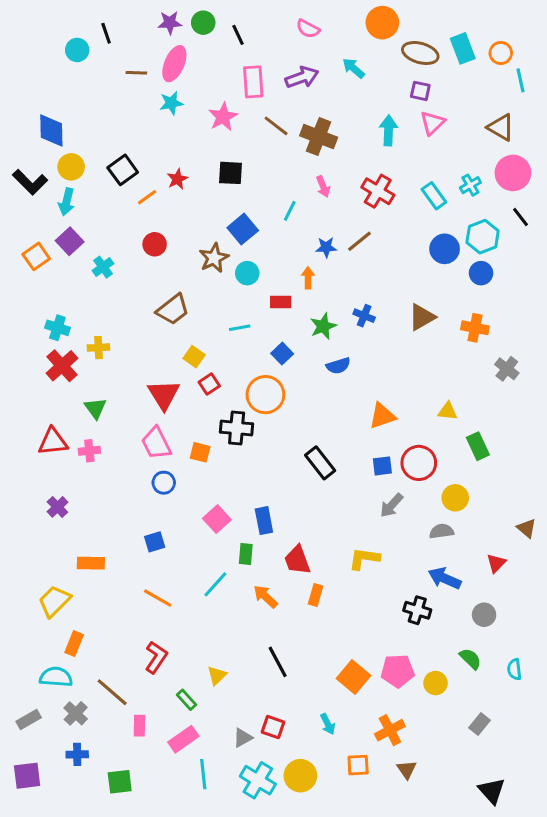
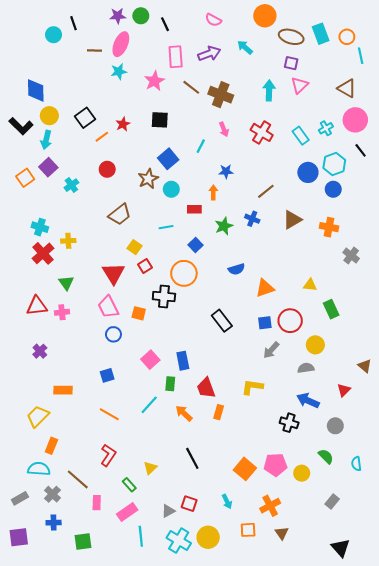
brown line: (360, 241) -> (266, 191), moved
blue semicircle: (338, 366) -> (236, 269), moved

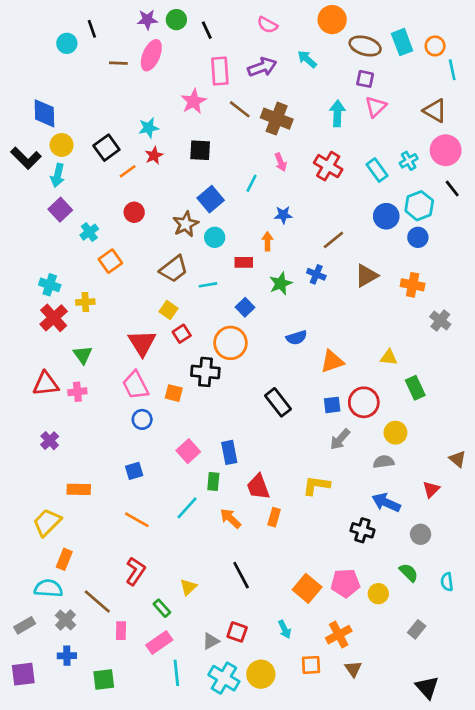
cyan star: (119, 72) -> (149, 128), moved
orange square: (25, 178) -> (110, 261), moved
brown trapezoid: (120, 214) -> (174, 269), moved

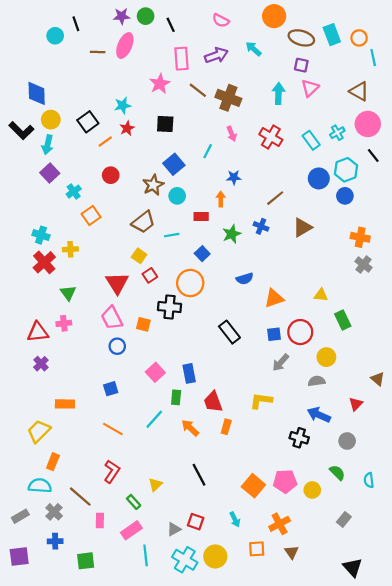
orange cross: (413, 285) -> (360, 237), moved
red triangle: (46, 384) -> (38, 332), moved

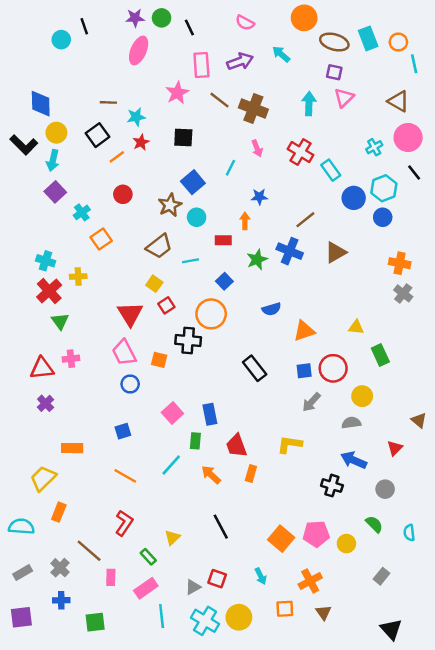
brown line: (98, 52) -> (108, 102), moved
cyan rectangle: (311, 140) -> (331, 170), moved
blue cross: (261, 226) -> (290, 251), size x1.5
green triangle: (68, 293) -> (60, 321), moved
cyan semicircle: (40, 486) -> (21, 527), moved

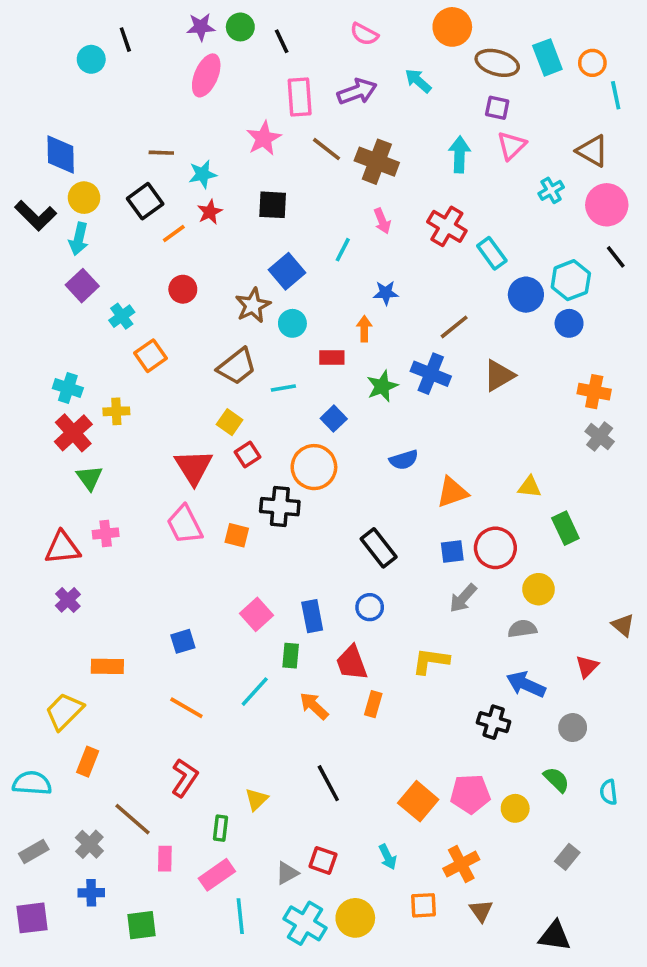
cyan cross: (374, 147) -> (551, 190), moved
blue circle: (130, 384) -> (370, 607), moved
green rectangle: (148, 557) -> (221, 828), turned 49
black triangle: (391, 629) -> (555, 936), moved, turned -40

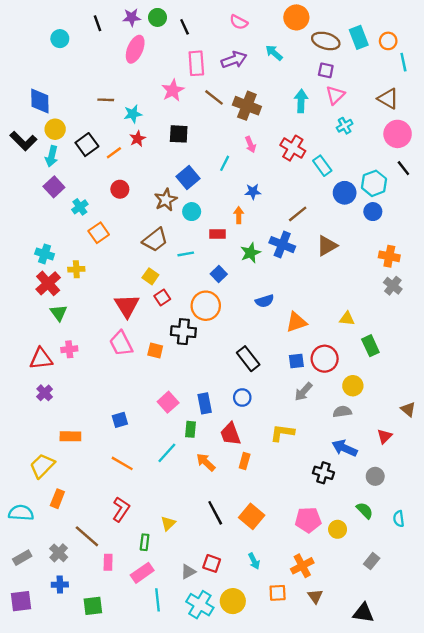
black line: (125, 40) -> (97, 23), moved
cyan cross: (551, 190) -> (345, 126), moved
black square: (145, 201) -> (87, 145), moved
orange square: (418, 801) -> (252, 516), moved

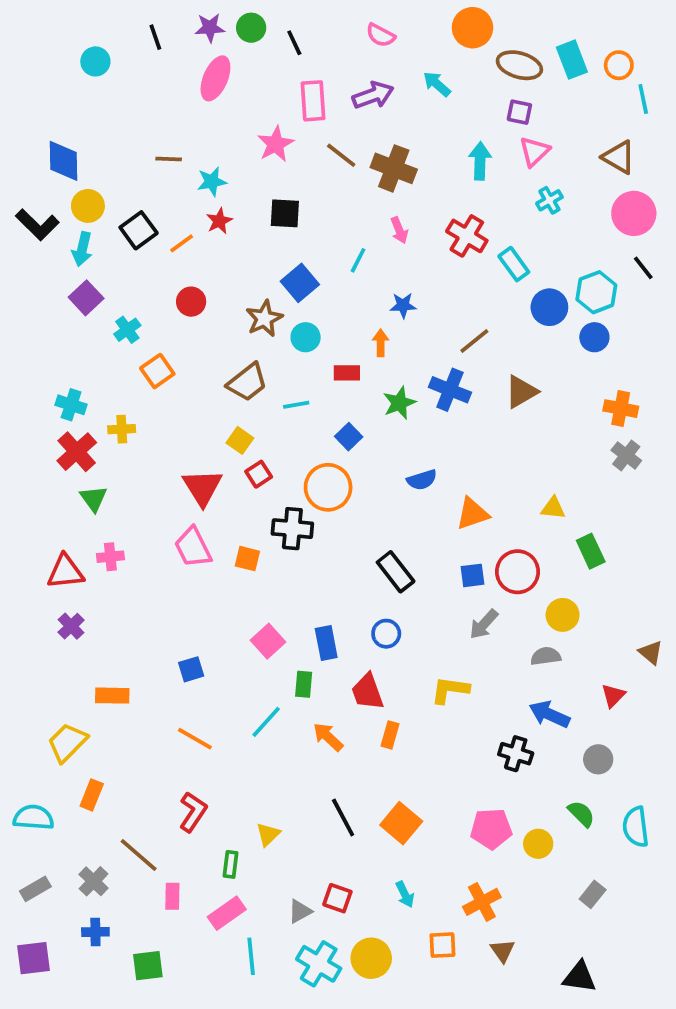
cyan semicircle: (399, 519) -> (636, 827), size x1.5

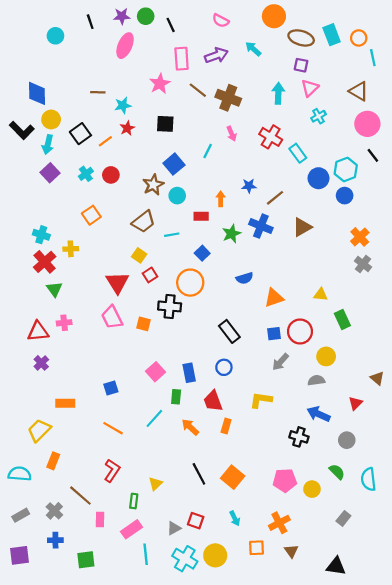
blue star: (403, 305) -> (249, 186), moved
cyan cross: (127, 330) -> (86, 174), moved
orange cross: (621, 409) -> (360, 237), turned 36

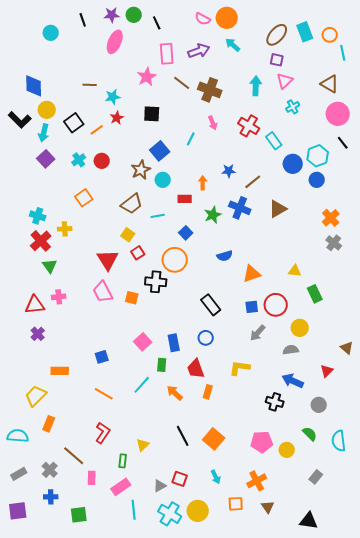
orange circle: (274, 16) -> (227, 18), moved
brown ellipse: (301, 38) -> (277, 35), turned -65

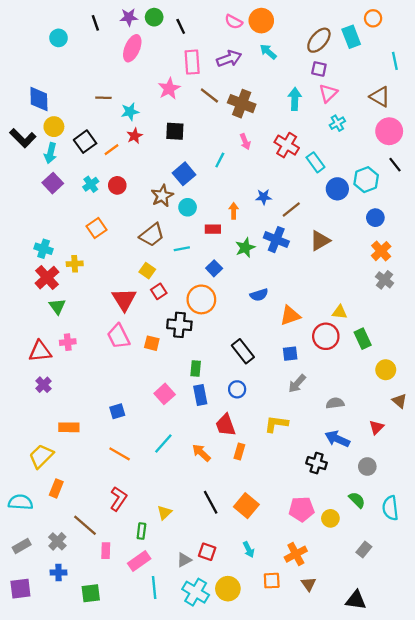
orange circle: (330, 35) -> (373, 18), moved
blue circle: (317, 180) -> (375, 218), moved
red circle: (276, 305) -> (326, 336), moved
yellow circle: (300, 328) -> (386, 370), moved
green rectangle: (162, 365) -> (196, 369), moved

